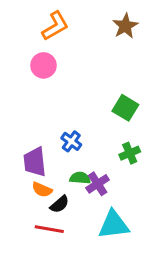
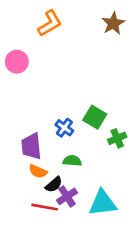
pink circle: (44, 65) -> (17, 62), moved
green square: (125, 108) -> (95, 117), moved
purple cross: (98, 184) -> (67, 196), moved

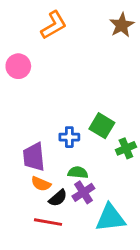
blue cross: (64, 128) -> (69, 137), turned -36
purple cross: (67, 196) -> (83, 192), moved

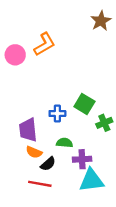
orange L-shape: (54, 25) -> (45, 44), moved
purple cross: (83, 192) -> (82, 159), moved, turned 30

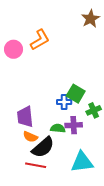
blue cross: (57, 113) -> (64, 102), moved
purple cross: (82, 159) -> (74, 125), moved
black semicircle: (48, 164) -> (43, 147), size x1.6

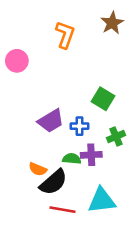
orange L-shape: (40, 40) -> (65, 35), moved, turned -40
green square: (76, 94) -> (103, 99), moved
purple trapezoid: (25, 117) -> (51, 121), moved, turned -115
red line: (36, 165) -> (63, 210), moved

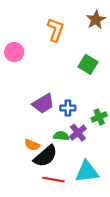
green square: (103, 99) -> (88, 64), moved
purple cross: (91, 155) -> (78, 133), turned -36

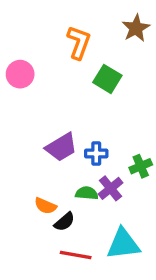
green square: (88, 64) -> (107, 79), moved
black semicircle: (45, 156) -> (65, 222), size x0.6

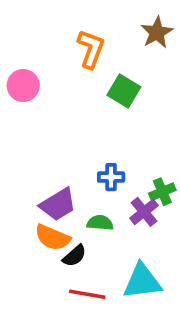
purple trapezoid: (61, 147) -> (58, 205), moved
purple cross: (111, 188) -> (144, 212), moved
orange semicircle: (45, 206) -> (52, 237), size x1.4

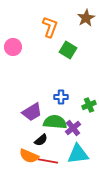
purple cross: (144, 212) -> (73, 128), moved
green semicircle: (100, 223) -> (55, 122), size x1.6
orange semicircle: (52, 237) -> (29, 156), moved

